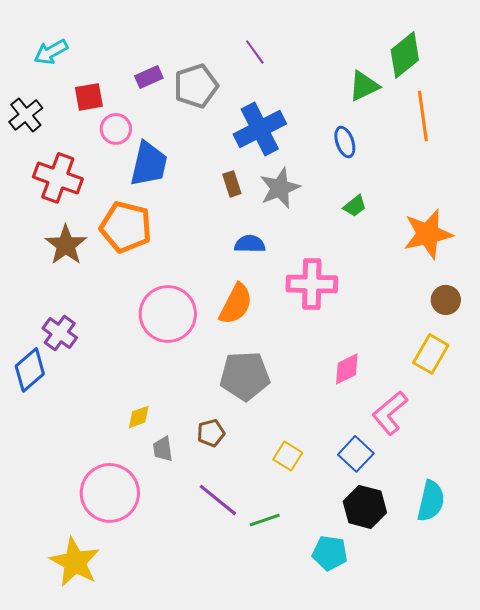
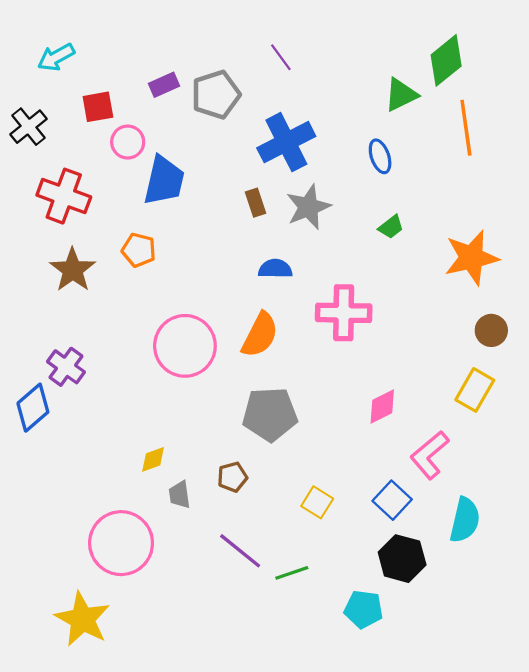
orange pentagon: (126, 227) -> (139, 250), size x0.6
cyan semicircle: (431, 501) -> (465, 520), moved

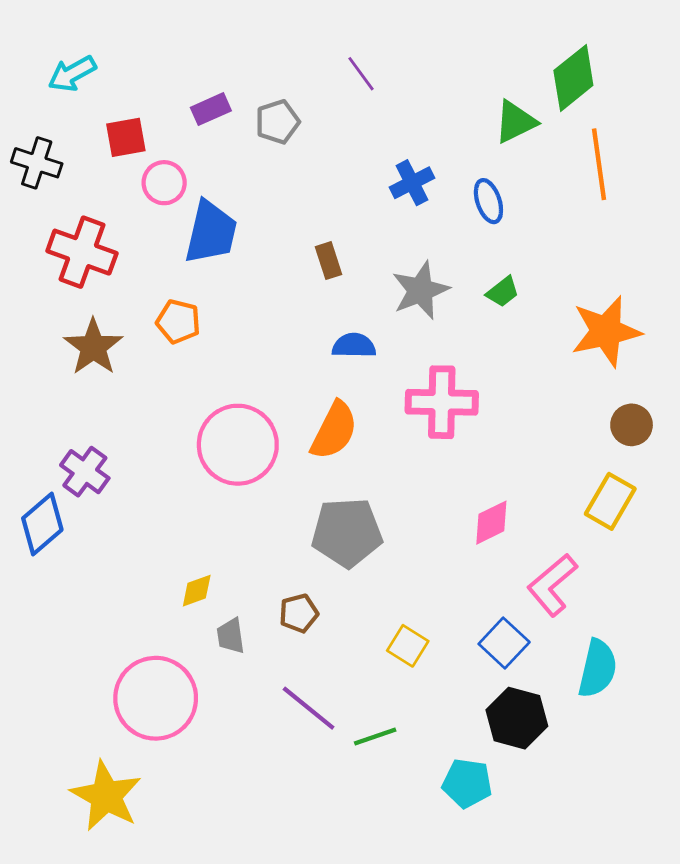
gray pentagon: (216, 95) -> (277, 122), size x0.7
black cross: (29, 127) -> (37, 163), turned -33
blue cross: (286, 142) -> (412, 183), moved, size x0.6
gray star: (308, 207) -> (420, 290), moved

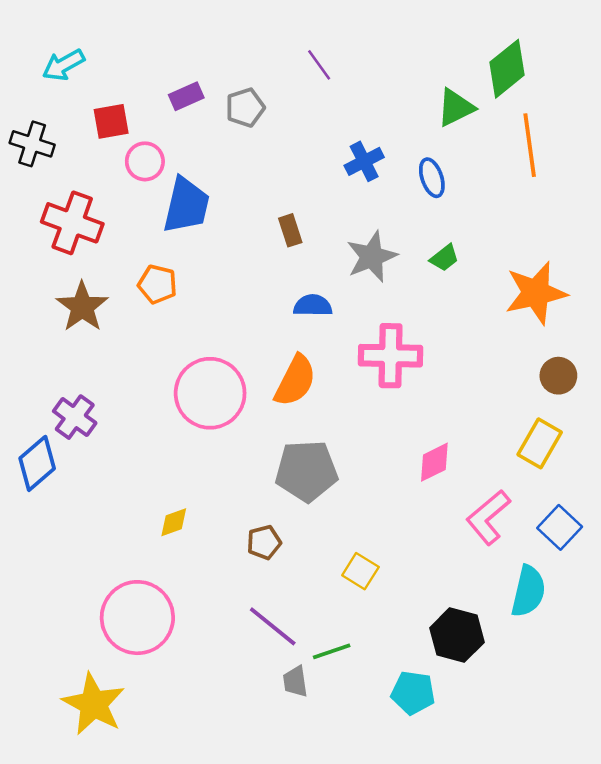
gray trapezoid: (231, 636) -> (295, 681), moved
blue square: (504, 643) -> (560, 527), moved

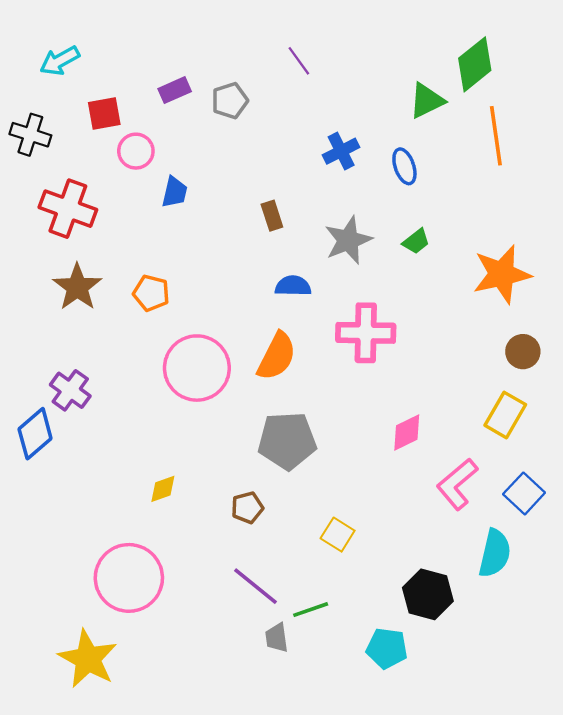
blue trapezoid: (186, 205) -> (175, 192), size x0.6
orange pentagon: (157, 284) -> (151, 293), moved

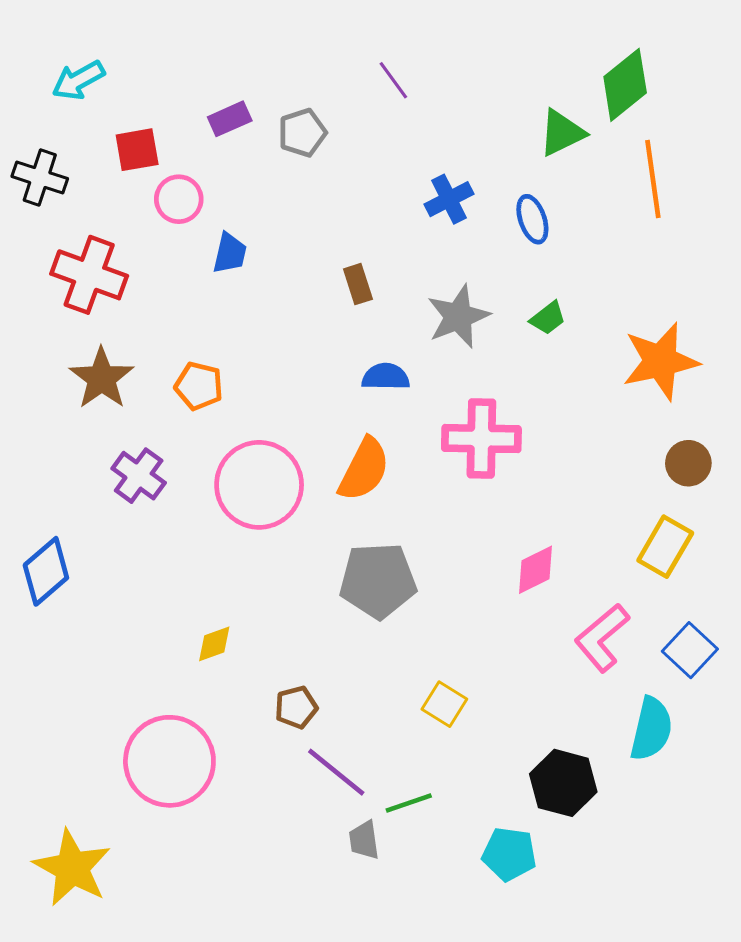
purple cross: (70, 390) -> (139, 476), moved
brown pentagon: (247, 508) -> (296, 707), moved
yellow star: (88, 659) -> (72, 868), moved

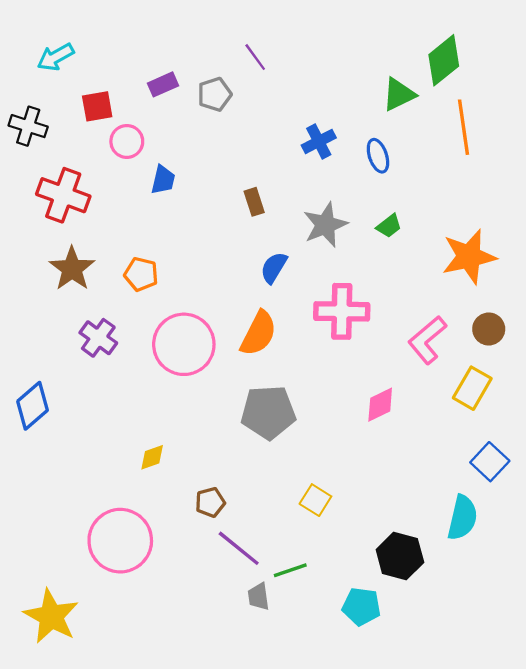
purple line: (393, 80) -> (255, 57), moved
blue semicircle: (386, 377) -> (274, 268), turned -60
pink L-shape: (602, 638) -> (427, 340), moved

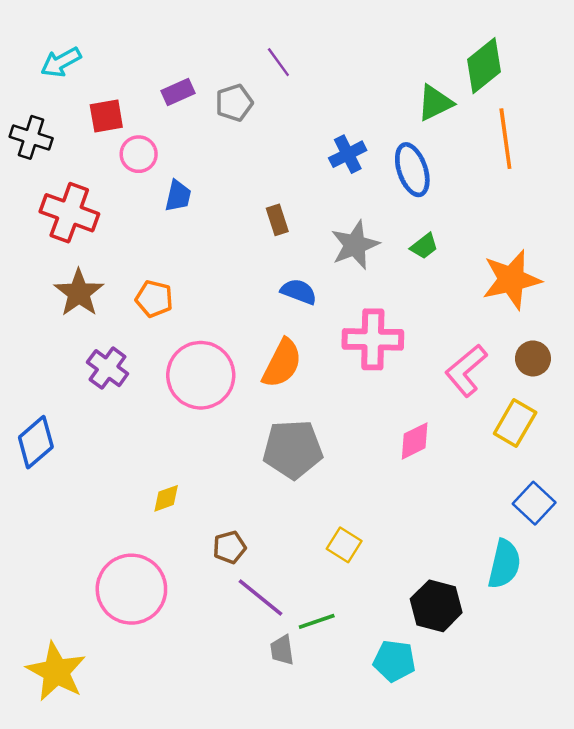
blue ellipse: (378, 156) -> (412, 170), size x1.4
blue semicircle: (274, 268) -> (299, 292), turned 80

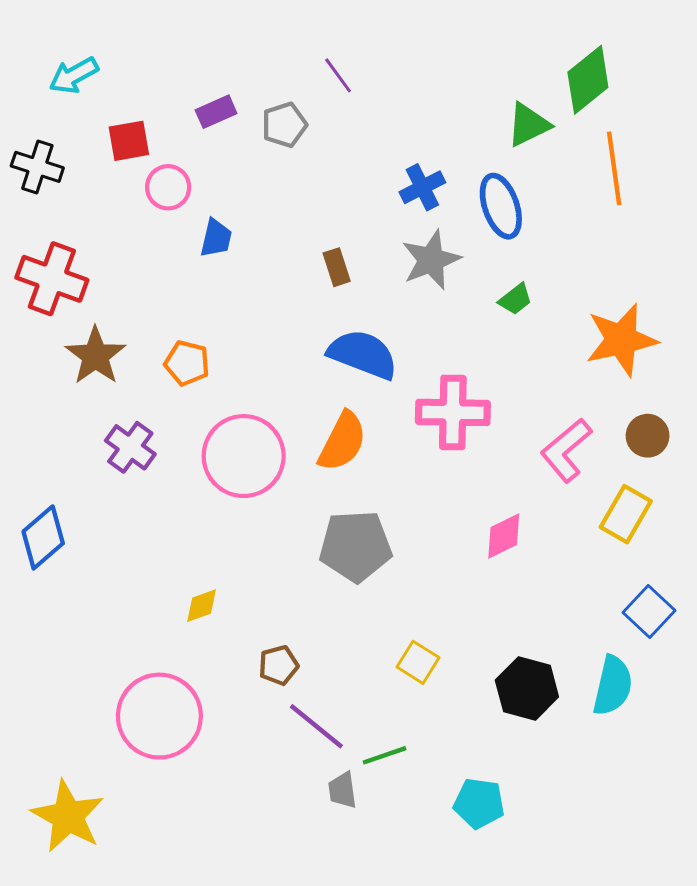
red cross: (69, 213) -> (52, 279), moved
gray star: (355, 245) -> (431, 260), moved
blue semicircle: (299, 292) -> (363, 354), size x1.6
black hexagon: (436, 606) -> (527, 688), moved

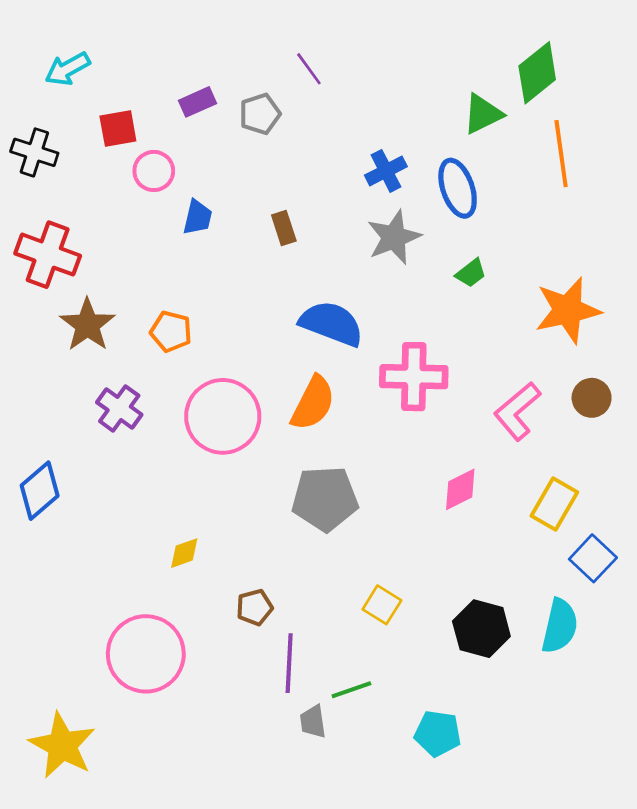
brown rectangle: (337, 267) -> (284, 228), moved
yellow rectangle: (626, 514) -> (554, 504), moved
purple line: (316, 726) -> (289, 663), turned 54

